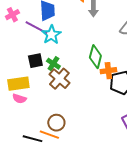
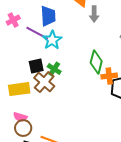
brown cross: (59, 79) -> (44, 82), moved
pink semicircle: (19, 99) -> (20, 117), moved
brown circle: (56, 123) -> (23, 128), moved

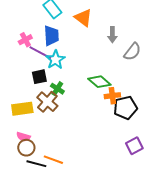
gray arrow: (94, 14) -> (112, 35), moved
pink cross: (13, 20) -> (25, 40), moved
green diamond: (96, 62) -> (99, 82), turned -65
black square: (36, 66) -> (39, 77), moved

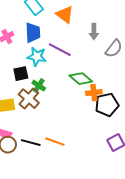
purple line: (40, 53) -> (60, 50), moved
cyan star: (55, 60) -> (37, 57), turned -30
orange line: (53, 160) -> (55, 142), moved
black line: (36, 164) -> (31, 143), moved

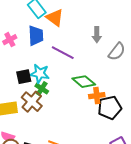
orange triangle: (65, 15) -> (55, 18), moved
cyan star: (37, 57) -> (40, 74), moved

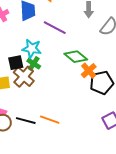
black square: (24, 77) -> (16, 63), moved
orange cross: (97, 96) -> (89, 71), turned -35

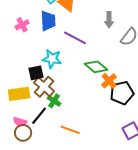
green cross: (34, 64) -> (54, 101), moved
black line: (26, 121) -> (39, 116), moved, turned -66

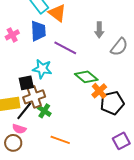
brown cross: (44, 87) -> (34, 97), turned 30
black line: (39, 116) -> (24, 111), moved
pink semicircle: (20, 122) -> (19, 129), moved

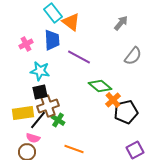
gray arrow: (99, 30) -> (121, 23), moved, turned -140
cyan star: (42, 69) -> (40, 71), moved

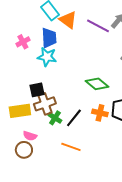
purple line: (79, 57) -> (98, 26), moved
cyan star: (40, 71) -> (47, 57), moved
orange cross: (113, 100) -> (100, 113), moved, turned -35
black line: (38, 120) -> (74, 118), moved

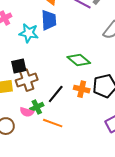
blue trapezoid: (49, 38) -> (49, 20), moved
green cross: (55, 118) -> (37, 107), moved, turned 32
pink semicircle: (30, 136) -> (27, 112), moved

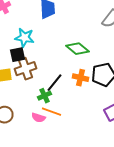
cyan star: (29, 33) -> (24, 38), moved
green cross: (37, 107) -> (44, 96), moved
pink semicircle: (27, 112) -> (38, 118), moved

